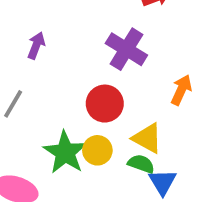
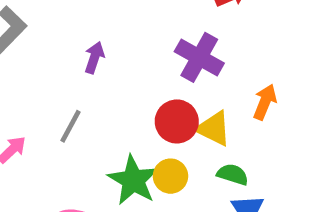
yellow triangle: (147, 138) -> (214, 129), moved
green semicircle: (141, 164) -> (233, 174), moved

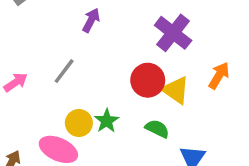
green semicircle: (233, 174) -> (157, 129), moved
yellow circle: (170, 176) -> (79, 123), moved
green star: (133, 180) -> (107, 121), size x0.6

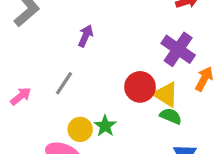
purple cross: (173, 33) -> (178, 49), moved
green semicircle: (157, 129) -> (171, 116), moved

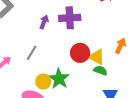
purple cross: (178, 49) -> (70, 18), moved, turned -35
green star: (105, 126) -> (59, 79), size x1.5

